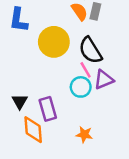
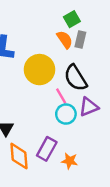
pink line: (86, 70) -> (61, 96), moved
purple rectangle: (48, 109) -> (47, 149), moved, turned 45

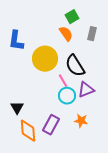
gray rectangle: (80, 39) -> (92, 34), moved
orange star: (70, 161) -> (81, 121), moved

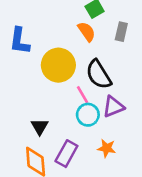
black triangle: (17, 108) -> (40, 127), moved

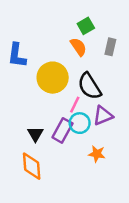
pink line: (82, 95) -> (75, 105), turned 56
purple rectangle: (66, 154) -> (62, 130), moved

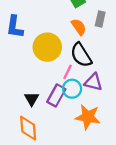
orange semicircle: (78, 47) -> (79, 27), moved
purple triangle: (103, 116) -> (93, 82), turned 36
orange star: (97, 154) -> (88, 117), size x1.6

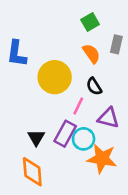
black semicircle: (81, 55) -> (94, 86), size x0.6
cyan circle: (72, 89) -> (84, 139), moved

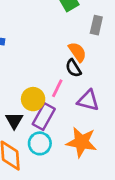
orange semicircle: (91, 54) -> (77, 52), moved
yellow circle: (55, 77) -> (33, 99), moved, size x0.7
cyan circle: (84, 139) -> (40, 143), moved

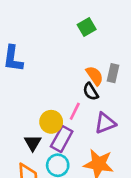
gray rectangle: (96, 25) -> (113, 73), moved
purple triangle: (88, 100) -> (105, 123), turned -35

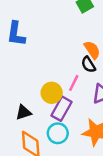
black triangle: (33, 143) -> (23, 112), moved, turned 42

